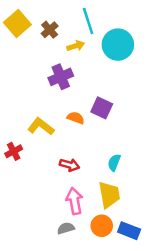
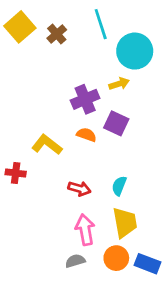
yellow arrow: (76, 46) -> (119, 84), moved
purple cross: (61, 77) -> (85, 99), moved
red cross: (14, 151) -> (16, 173), turned 35
cyan semicircle: (114, 162) -> (119, 186), moved

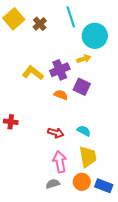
yellow L-shape: (47, 145) -> (33, 73), moved
cyan semicircle: (119, 186) -> (84, 131), turned 96

